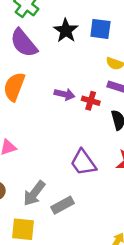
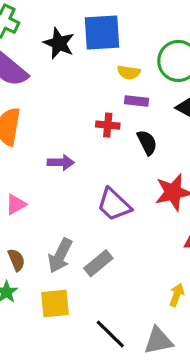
blue square: (100, 29) -> (102, 32), size x1.4
purple arrow: (65, 94) -> (61, 162), moved

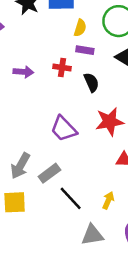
yellow semicircle: (129, 72) -> (80, 28), turned -84
purple arrow: (61, 162) -> (23, 72), moved
black line: (110, 334) -> (71, 198), moved

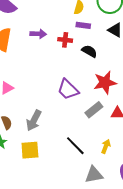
purple arrow: (23, 72) -> (38, 34), moved
black semicircle: (91, 82) -> (89, 51), turned -35
gray rectangle: (49, 173) -> (94, 110), moved

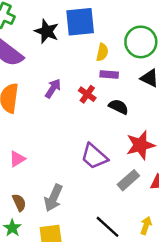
purple arrow: (38, 34) -> (53, 88), turned -56
red cross: (65, 40) -> (87, 94), turned 32

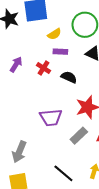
yellow semicircle: (102, 52) -> (54, 34), turned 48
purple trapezoid: (94, 156) -> (51, 118), turned -45

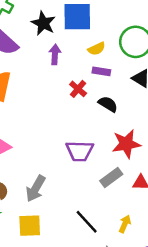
purple arrow: (16, 64) -> (55, 54), moved, turned -35

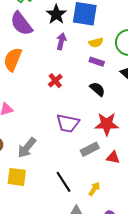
red cross: (78, 89) -> (55, 81), moved

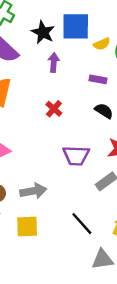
yellow semicircle: (96, 43) -> (102, 44), moved
gray arrow: (27, 148) -> (33, 191), turned -130

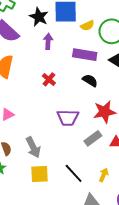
purple rectangle: (98, 79) -> (85, 55), size x1.6
gray arrow: (33, 191) -> (33, 147), turned 75
yellow square: (27, 226) -> (40, 174), moved

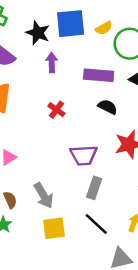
yellow semicircle: (87, 26) -> (104, 28), moved
gray rectangle: (93, 138) -> (94, 188), moved, turned -30

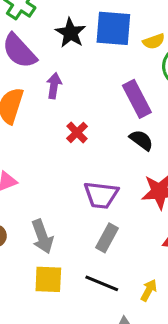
purple arrow: (52, 62) -> (54, 86), moved
purple rectangle: (99, 75) -> (137, 99), turned 48
black line: (96, 224) -> (102, 283), turned -30

